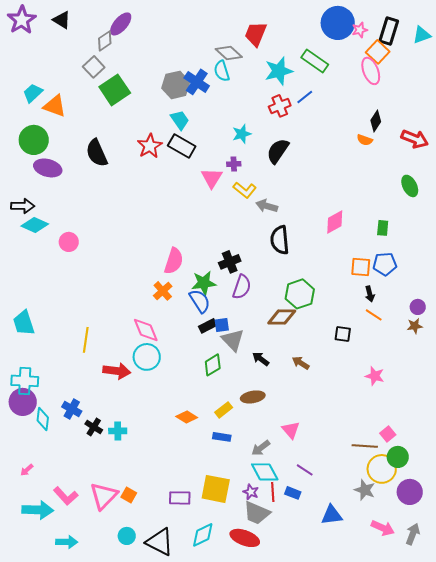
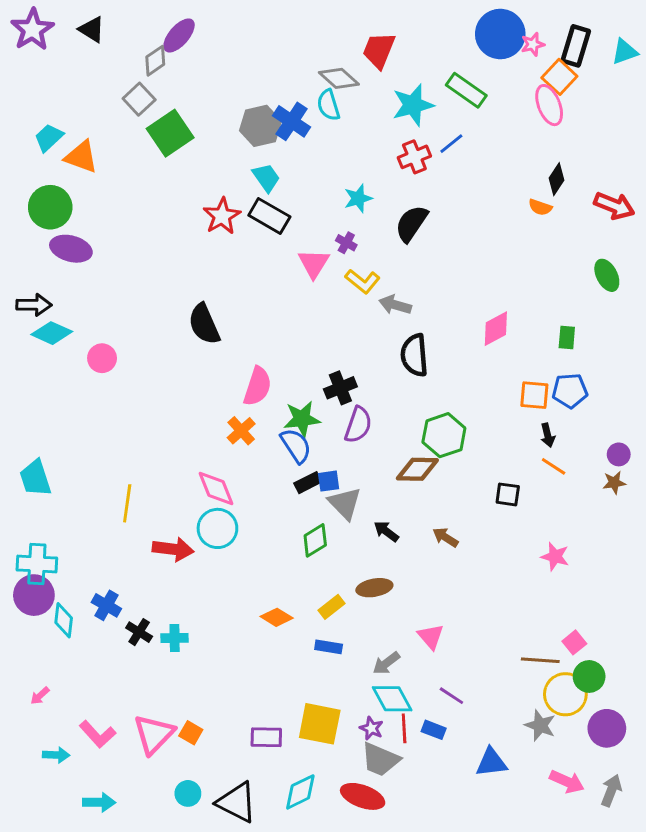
black semicircle: (97, 153) -> (204, 324), moved
purple cross: (234, 164) -> (346, 243), turned 32
cyan arrow: (38, 510) -> (56, 755), size x0.6

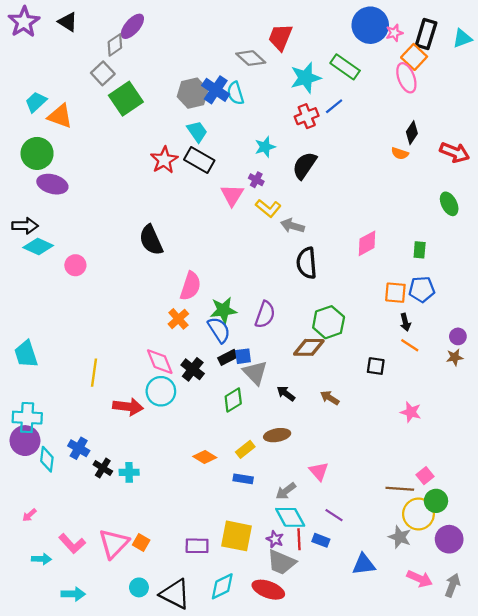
cyan semicircle: (329, 105) -> (235, 93), moved
black cross: (340, 388) -> (193, 369), moved, turned -30

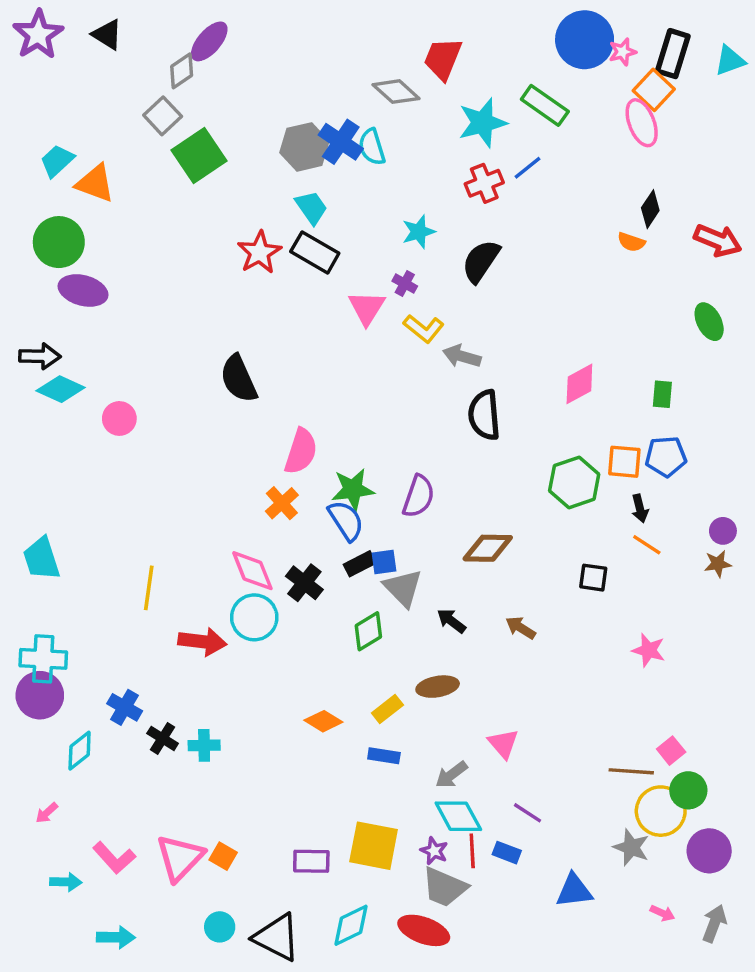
green hexagon: (329, 322) -> (574, 482), moved
cyan diamond: (47, 459) -> (80, 751), moved, turned 45
pink arrow: (420, 579) -> (662, 913), size x0.6

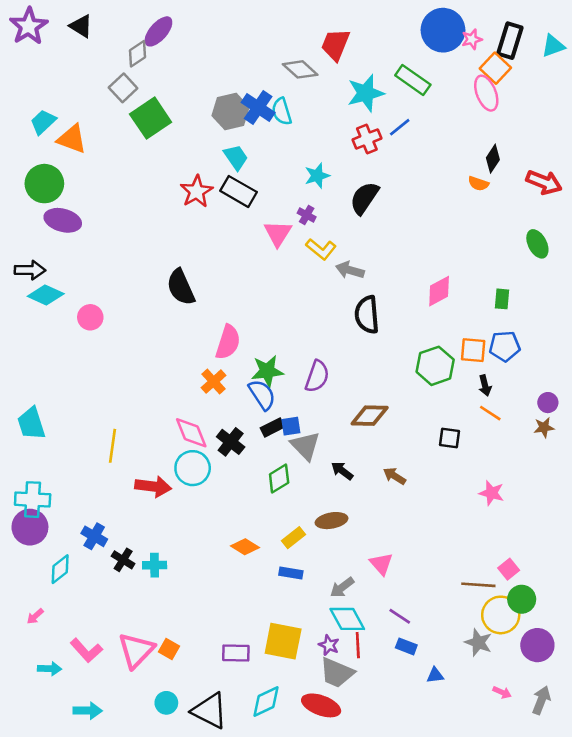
blue rectangle: (507, 853) -> (406, 646), moved
blue triangle: (574, 891) -> (435, 675), size x0.6

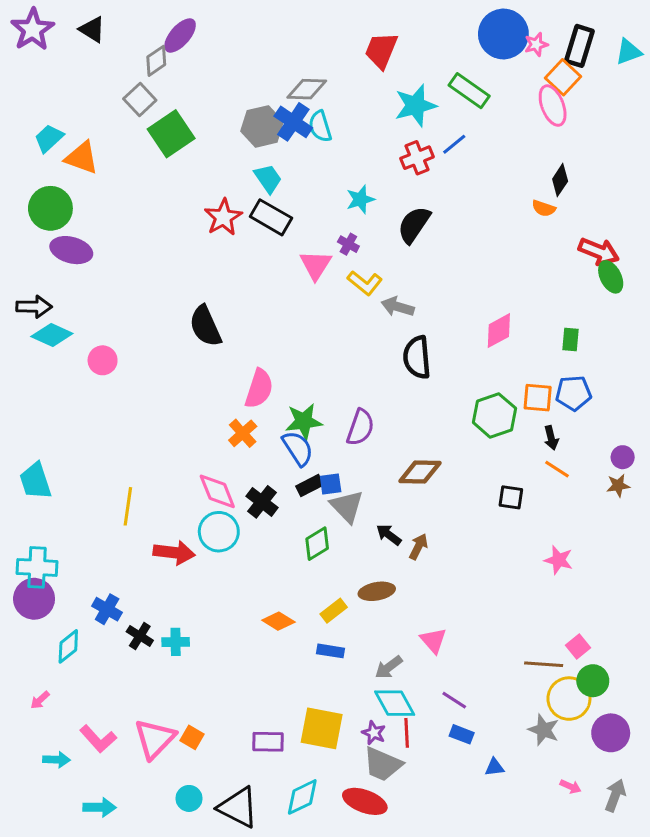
gray diamond: (300, 69) -> (307, 89), moved, turned -40
red arrow: (544, 182) -> (599, 252), moved
brown arrow: (394, 476) -> (418, 547), moved, turned 85

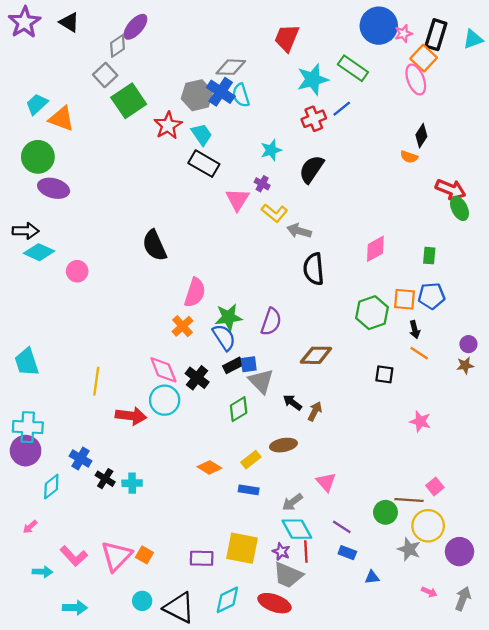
red star: (223, 217) -> (168, 125), moved
green circle: (593, 681) -> (385, 512), moved

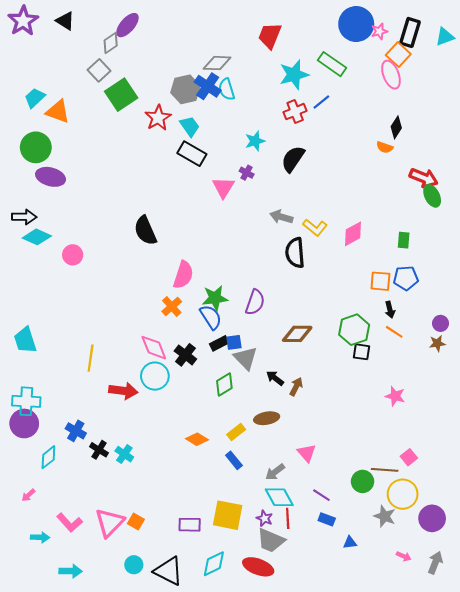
yellow L-shape: (274, 213) -> (315, 227), moved
green hexagon: (372, 313) -> (354, 330), moved
cyan cross: (132, 483) -> (124, 454), turned 36
blue rectangle: (249, 490) -> (234, 460), turned 42

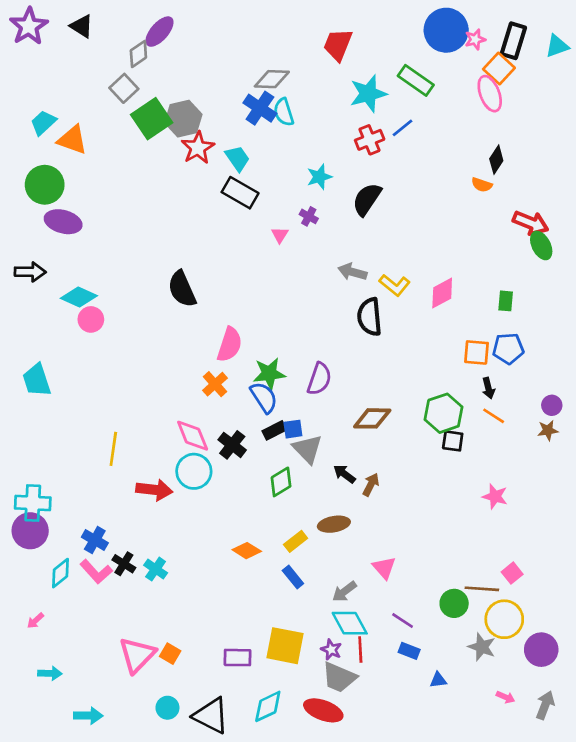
gray hexagon: (185, 89) -> (183, 119), moved
pink triangle: (223, 187) -> (280, 235), size x0.6
cyan diamond: (37, 237) -> (79, 297), moved
cyan trapezoid: (25, 340) -> (37, 380), moved
pink L-shape: (70, 523) -> (96, 572), moved

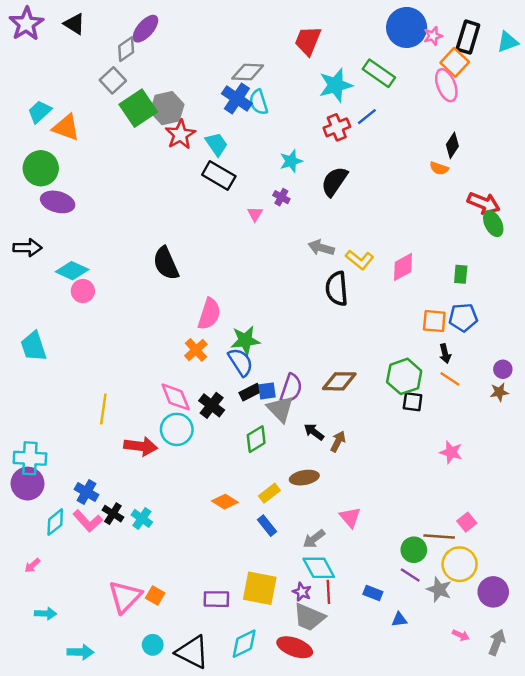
purple semicircle: (319, 379) -> (291, 388), moved
purple line: (403, 621) -> (410, 575), moved

